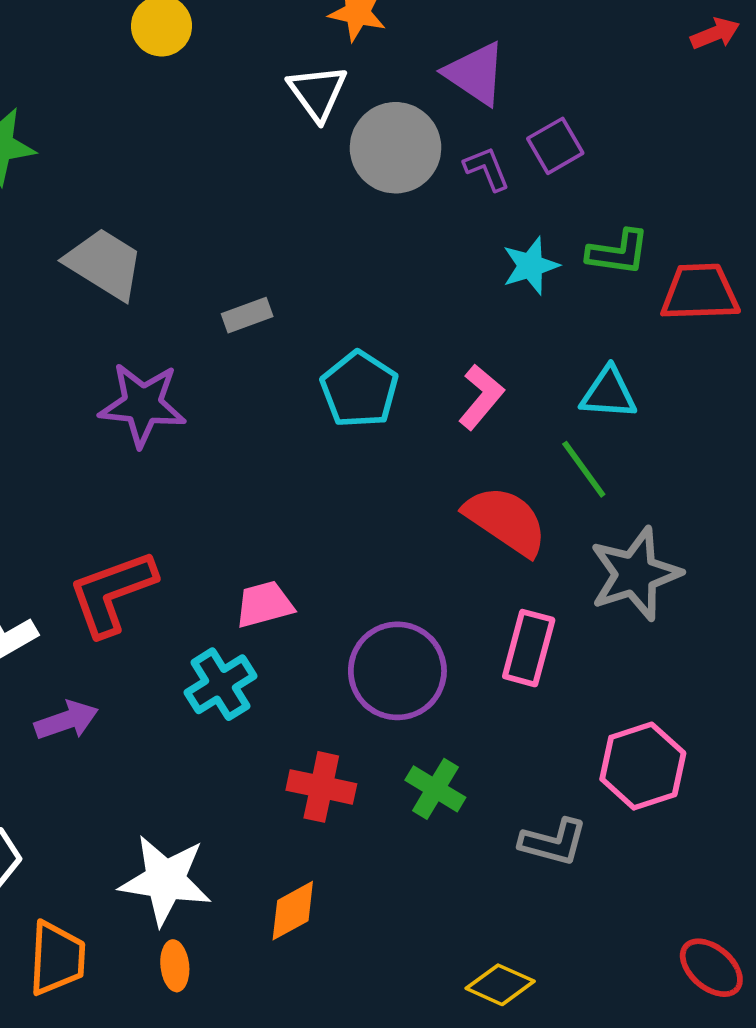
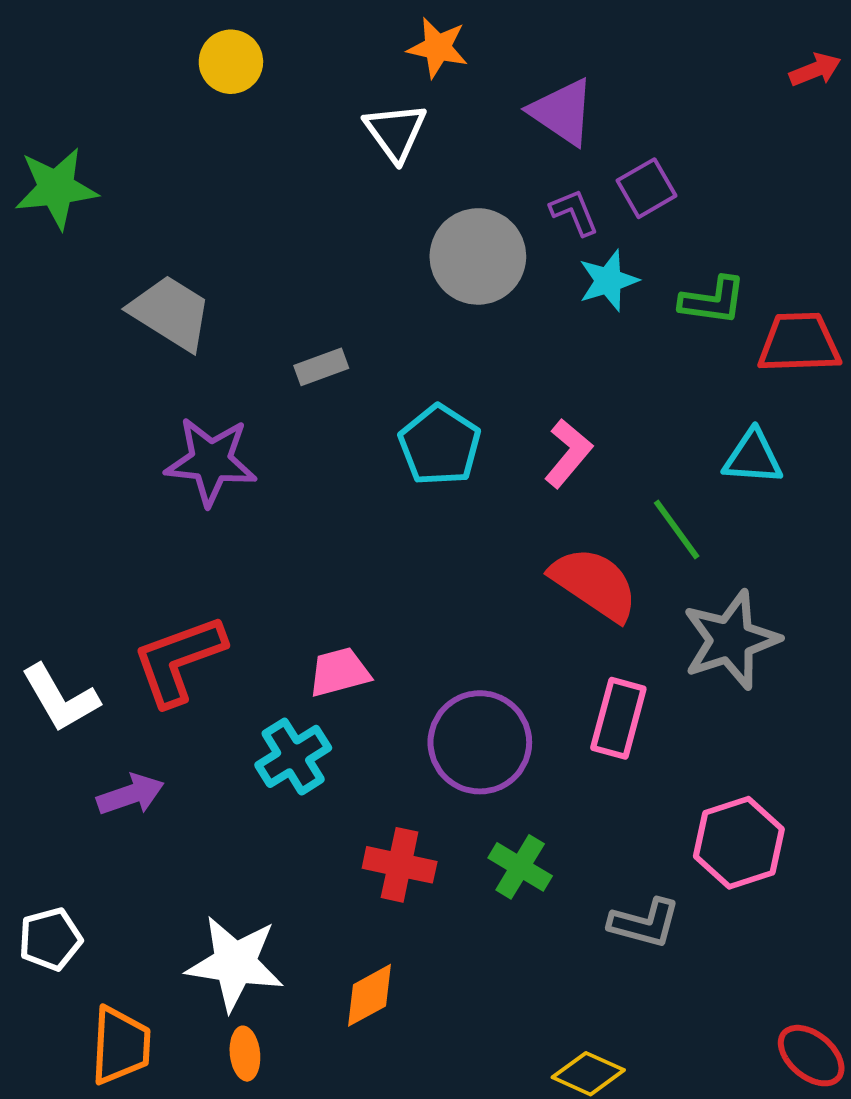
gray circle: (396, 148) -> (478, 256), moved
cyan star: (531, 266) -> (608, 281), moved
cyan triangle: (609, 393) -> (753, 457), moved

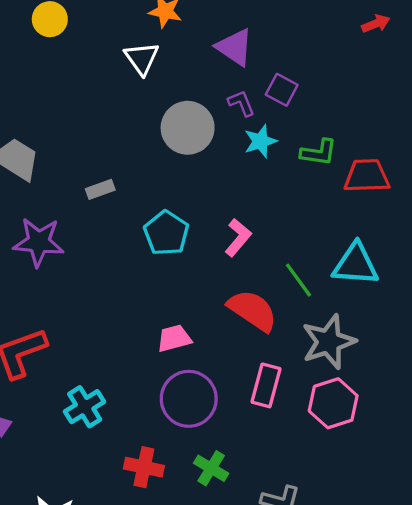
purple square: (647, 188) -> (282, 90), turned -32
cyan triangle: (753, 457) -> (356, 264), moved, size x1.4
pink trapezoid: (339, 672) -> (174, 338), moved
pink hexagon: (739, 843) -> (333, 403), moved

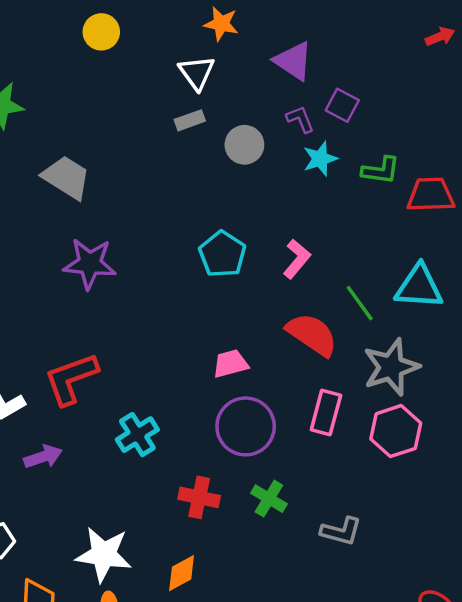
gray circle: (188, 128) -> (244, 145), size x0.7
gray rectangle: (100, 189) -> (190, 120), moved

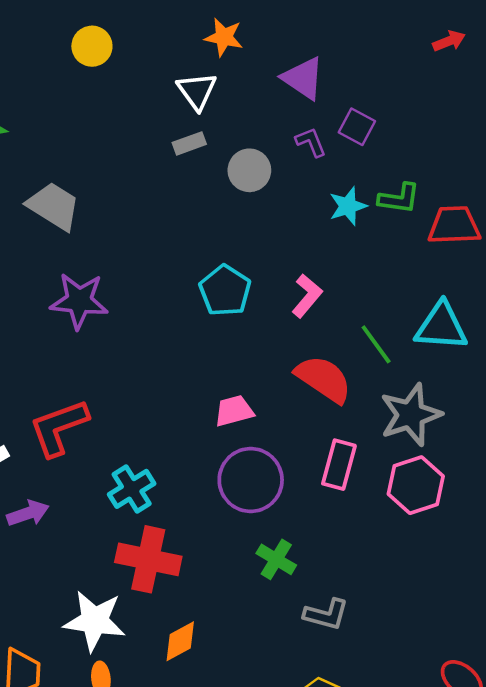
red arrow: (440, 37) -> (449, 41), moved
cyan star: (320, 159) -> (348, 206), moved
red cross: (199, 497) -> (148, 559), moved, size x1.4
gray L-shape: (341, 531) -> (326, 614), moved

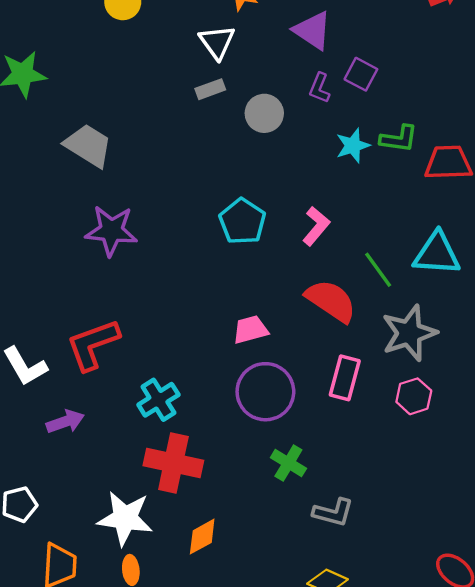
purple L-shape: (311, 142) -> (319, 88), turned -136
pink hexagon: (416, 485) -> (414, 396), size x0.7

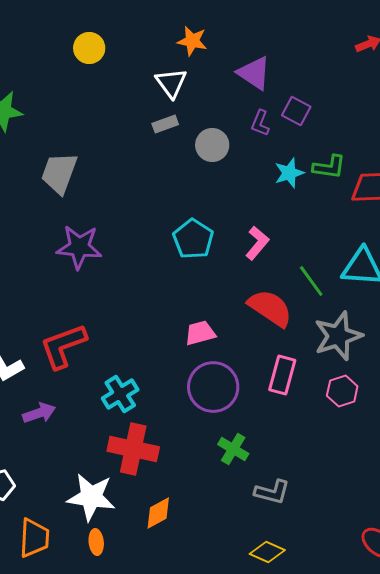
gray trapezoid: (88, 146) -> (59, 173), turned -102

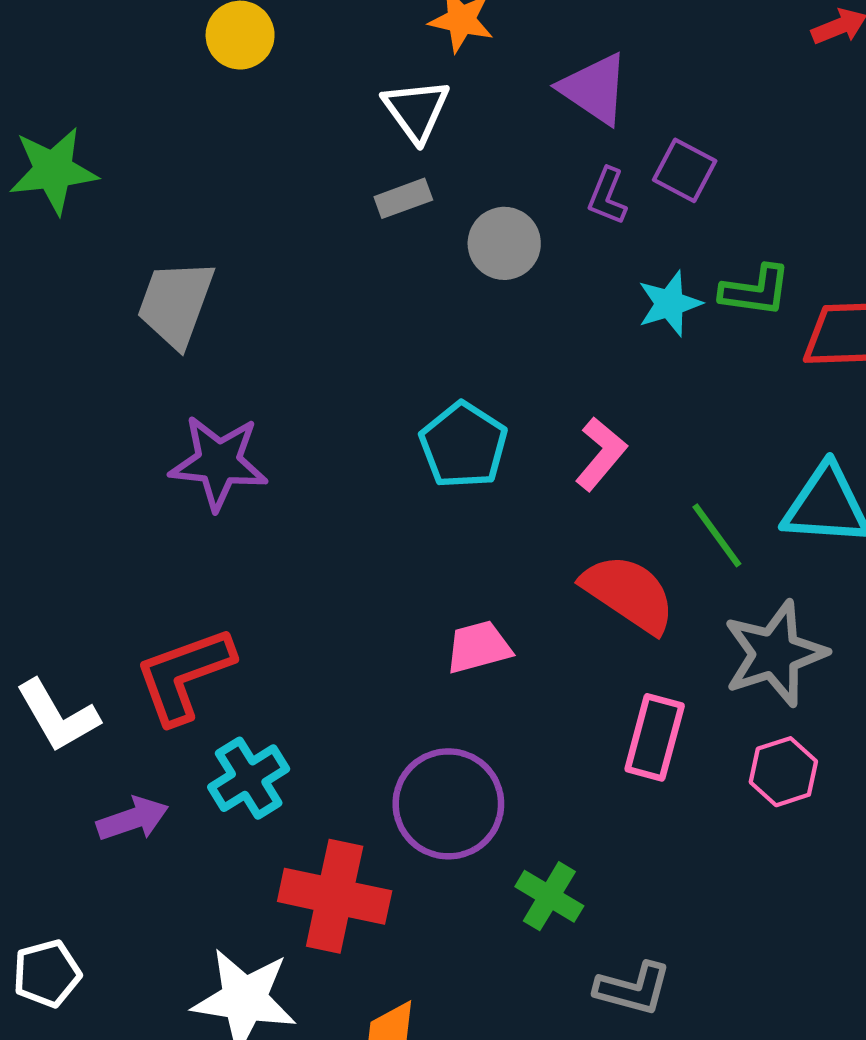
purple circle: (213, 387) -> (448, 804), moved
cyan cross: (120, 394) -> (249, 778), moved

